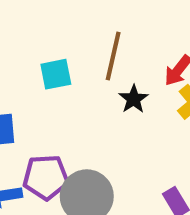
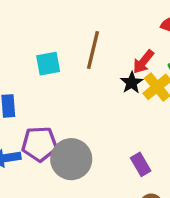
black star: (134, 99) -> (132, 83), moved

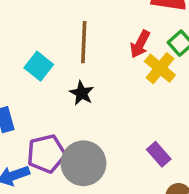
cyan square: (48, 64) -> (39, 66), turned -30
black star: (132, 83) -> (82, 93), moved

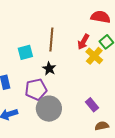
cyan square: (39, 66) -> (25, 52), turned 35
purple pentagon: (46, 154) -> (36, 89), moved

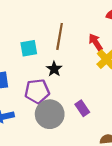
red arrow: (83, 42) -> (96, 42), turned 112
purple rectangle: (92, 105) -> (82, 108), moved

